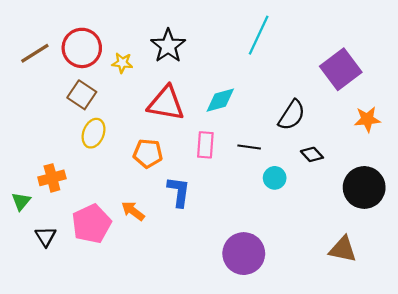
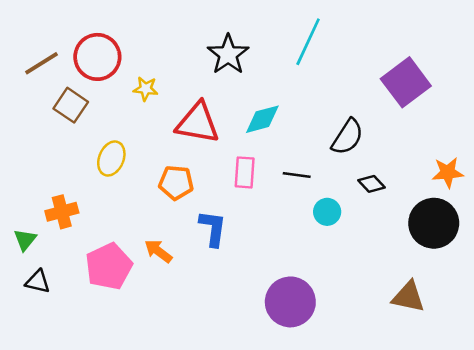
black star: (168, 46) -> (228, 54), moved
yellow star: (122, 63) -> (146, 89), moved
brown square: (82, 95) -> (71, 105), moved
orange star: (367, 119) -> (448, 172), moved
black triangle: (46, 236) -> (38, 282), moved, turned -45

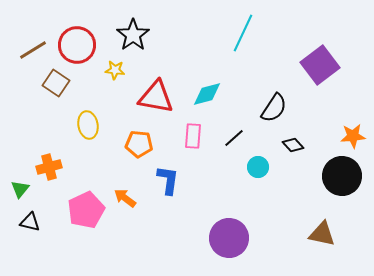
black star: (228, 54) -> (133, 35), moved
yellow ellipse: (111, 158) -> (88, 125), turned -32
black line: (297, 175) -> (234, 138), turned -50

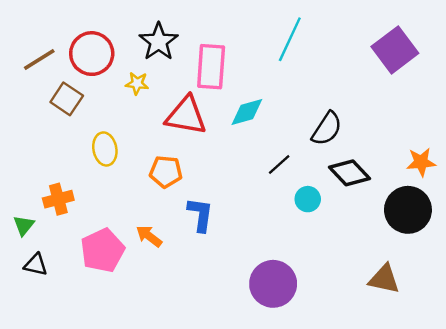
purple square: (320, 65) -> (395, 50), moved
pink rectangle: (193, 136) -> (211, 67), moved, size x1.5
black diamond: (293, 145) -> (349, 173), size x1.6

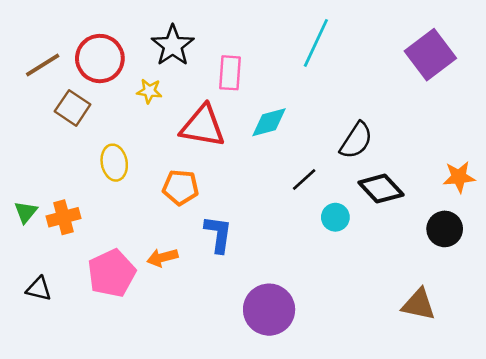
pink rectangle: (211, 67) -> (230, 73), size x0.7
black circle: (408, 210) -> (445, 229), size x0.7
green triangle: (24, 225) -> (26, 212), moved
orange arrow: (149, 236) -> (162, 258), turned -52
purple circle: (273, 284) -> (269, 310), moved

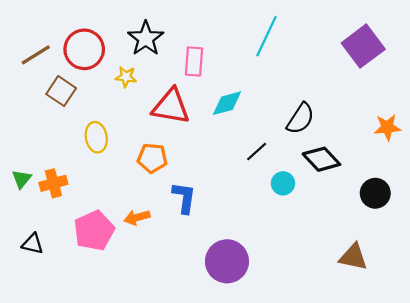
orange star: (459, 177) -> (387, 127), moved

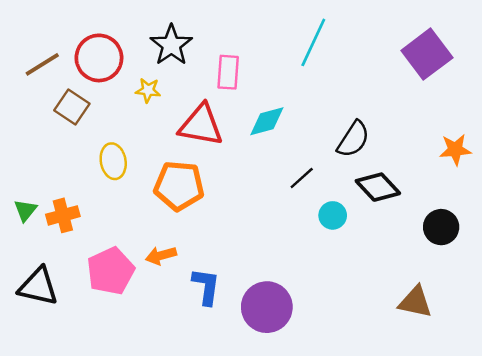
orange pentagon: (152, 158) -> (179, 186), size x1.4
blue L-shape: (184, 198) -> (206, 286), moved
black triangle: (33, 244) -> (38, 286), size x1.6

